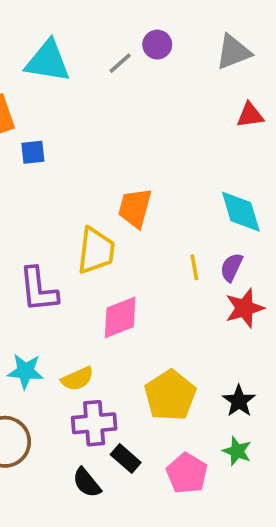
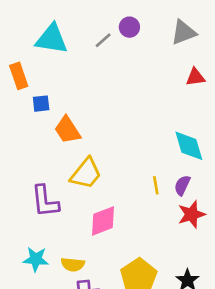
orange trapezoid: (135, 208) -> (67, 130), moved, turned -48
yellow trapezoid: (96, 251) -> (86, 173), turned 32
yellow semicircle: (77, 379) -> (73, 264), turned 30

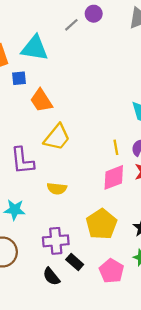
cyan triangle: (52, 39) -> (35, 48), moved
pink diamond: (103, 221) -> (114, 177), moved
yellow semicircle: (73, 264) -> (57, 189), moved

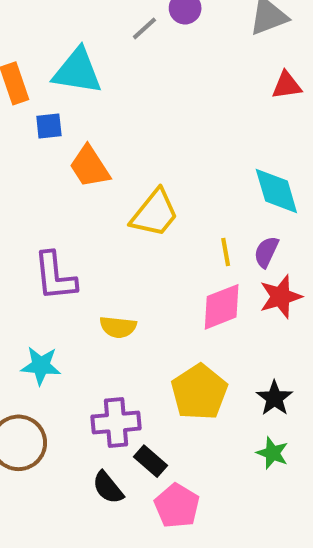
yellow trapezoid: (57, 137) -> (155, 213), moved
pink pentagon: (111, 271) -> (177, 506), moved

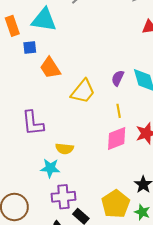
purple semicircle: (266, 252) -> (118, 78), moved
cyan star: (41, 366) -> (50, 168), moved
yellow pentagon: (199, 392) -> (116, 204), moved

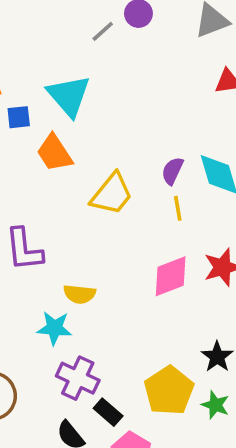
cyan triangle: (44, 20) -> (69, 96), moved, turned 40
yellow line: (119, 111) -> (178, 208), moved
purple cross: (63, 197) -> (78, 378), turned 30

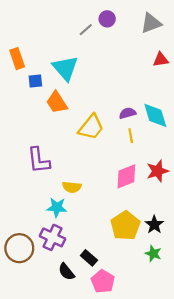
purple semicircle: (172, 171) -> (127, 113), turned 49
purple cross: (78, 378) -> (53, 237), moved
yellow pentagon: (169, 391) -> (125, 226), moved

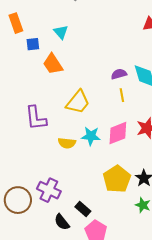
cyan triangle: (65, 68) -> (61, 32), size x0.6
yellow trapezoid: (91, 127) -> (78, 102), moved
cyan star: (57, 207) -> (91, 136), moved

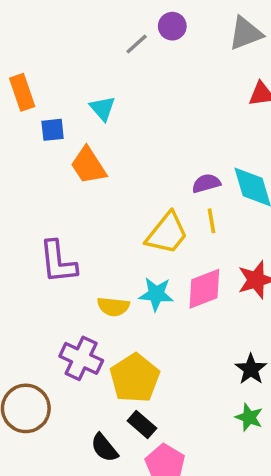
yellow trapezoid: (78, 102) -> (167, 233), moved
yellow pentagon: (117, 179) -> (135, 378), moved
purple cross: (49, 190) -> (81, 358), moved

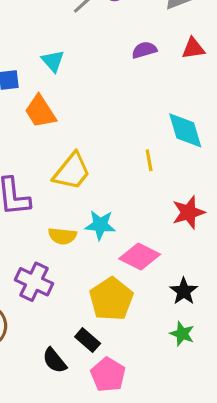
purple semicircle: (206, 183) -> (144, 50), moved
yellow trapezoid: (167, 233) -> (72, 171), moved
pink diamond: (204, 289) -> (140, 256), moved, turned 48
yellow pentagon: (135, 378) -> (111, 299), moved

